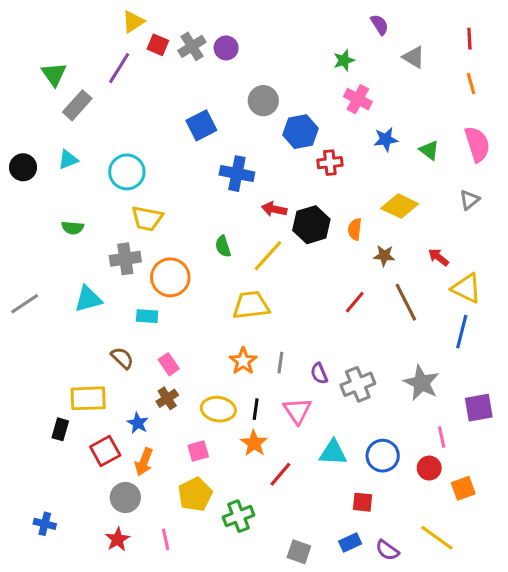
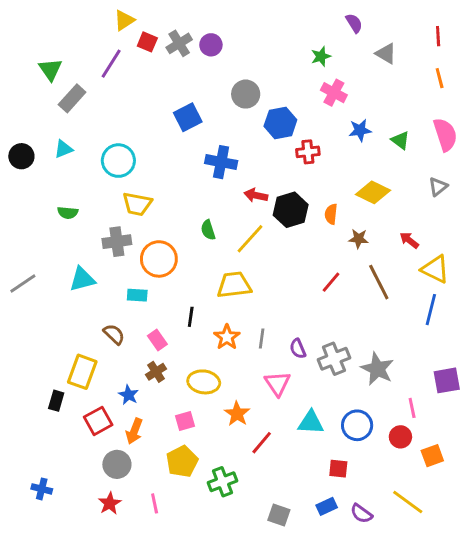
gray star: (421, 383) -> (377, 369), moved
yellow rectangle: (88, 398) -> (82, 372), turned -68
black line: (256, 409) -> (191, 317), moved

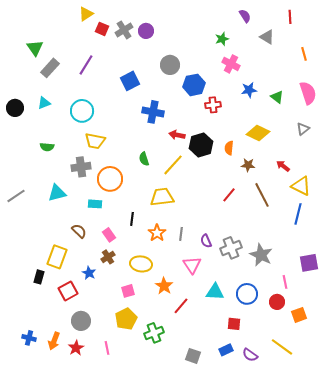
red line: (438, 36) -> (290, 17), moved
purple line: (111, 64) -> (86, 65), moved
orange arrow: (134, 431) -> (54, 341), moved

